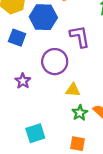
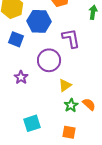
yellow triangle: (73, 90) -> (65, 85), turned -40

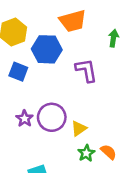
purple circle: (49, 60) -> (52, 117), moved

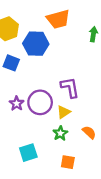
purple L-shape: (86, 70) -> (70, 87), moved
green star: (86, 153) -> (60, 133), moved

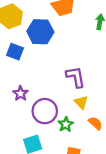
purple circle: (40, 102) -> (45, 111), moved
yellow triangle: (64, 112) -> (81, 102), moved, turned -40

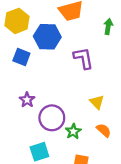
purple L-shape: (76, 77) -> (83, 58), moved
yellow triangle: (81, 102) -> (97, 102), moved

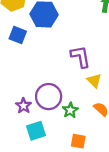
purple L-shape: (83, 58) -> (81, 57), moved
purple star: (27, 100) -> (23, 106), moved

